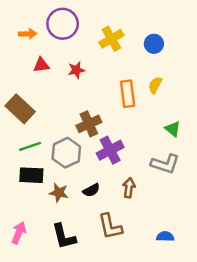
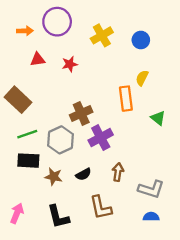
orange rectangle: (128, 94) -> (126, 99), moved
gray L-shape: (165, 164) -> (151, 189), moved

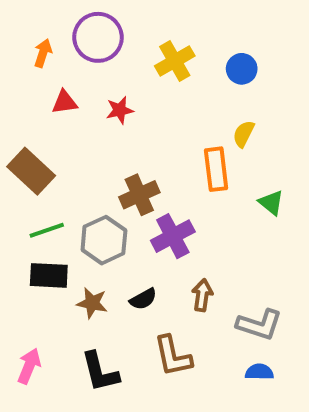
orange arrow: (25, 31) -> (43, 53), turned -70

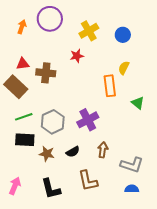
red triangle: (65, 102) -> (23, 64), moved
red star: (120, 110) -> (77, 56), moved
brown cross: (139, 195) -> (46, 73), moved, turned 30

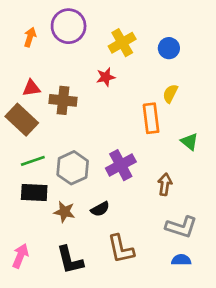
brown arrow: (103, 150) -> (165, 184), moved

